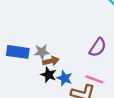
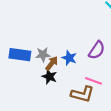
brown arrow: (51, 61) -> (52, 63), turned -40
blue star: (65, 78) -> (69, 58), moved

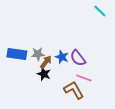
purple semicircle: (97, 50) -> (78, 58), moved, turned 108
brown L-shape: (82, 94) -> (74, 90), turned -135

